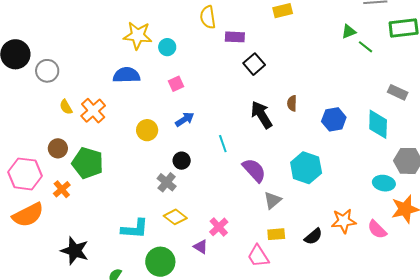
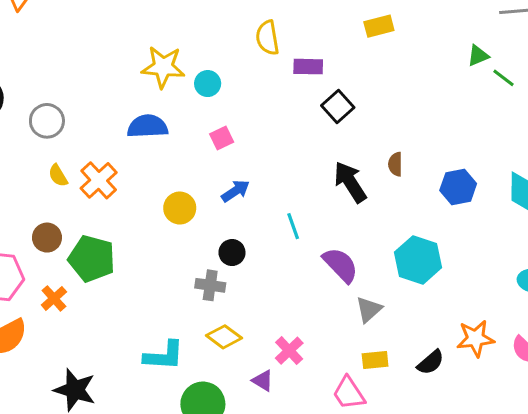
gray circle: (47, 71) -> (47, 121), moved
gray cross: (167, 182) -> (210, 285), turned -30

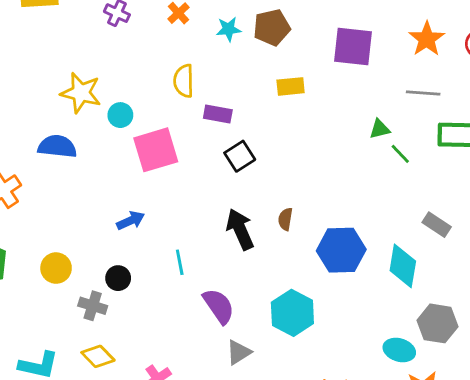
pink square: (222, 138) -> (156, 150), moved, size x2.0
blue hexagon: (458, 187) -> (341, 250), size x1.4
yellow circle: (180, 208) -> (56, 268), moved

